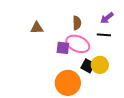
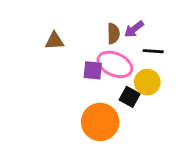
purple arrow: (107, 18) -> (134, 29), moved
yellow circle: (100, 65) -> (147, 82), moved

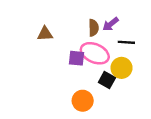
orange circle: (100, 122) -> (83, 101), size x0.7

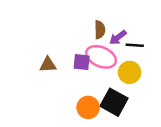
purple arrow: (111, 24) -> (118, 37), moved
brown triangle: (45, 34) -> (48, 65), moved
black square: (107, 80) -> (114, 102), moved, size x1.5

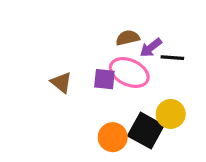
brown semicircle: (100, 30) -> (128, 38), turned -102
brown triangle: (48, 65) -> (61, 82), turned 42
yellow circle: (130, 72) -> (171, 114), moved

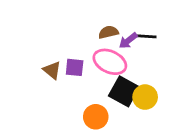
black line: (172, 58) -> (147, 36), moved
purple square: (104, 79) -> (75, 67), moved
black square: (146, 131) -> (124, 91), moved

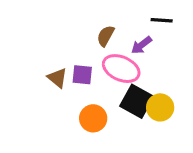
brown semicircle: (108, 32) -> (106, 36), moved, turned -48
black line: (147, 36) -> (162, 20), moved
orange circle: (96, 117) -> (93, 118), moved

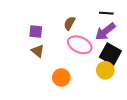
purple arrow: (141, 45) -> (105, 31), moved, size x1.5
purple square: (82, 75) -> (36, 31), moved
black square: (137, 101) -> (110, 54), moved

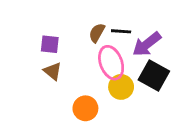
black line: (106, 13) -> (121, 31), moved
pink ellipse: (80, 45) -> (111, 63), turned 45
yellow circle: (105, 70) -> (121, 87), moved

